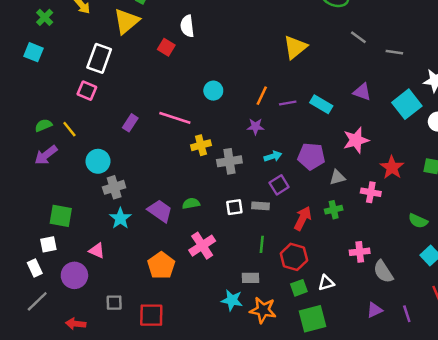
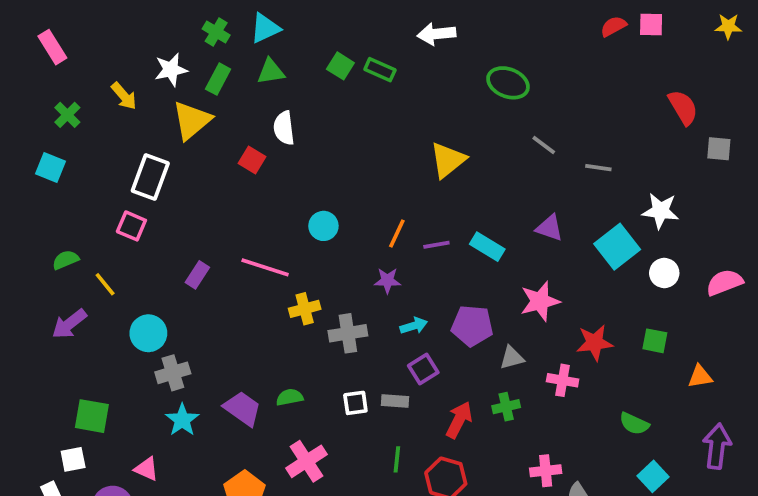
green semicircle: (43, 125) -> (66, 260), moved
red star: (392, 167) -> (595, 343), turned 30

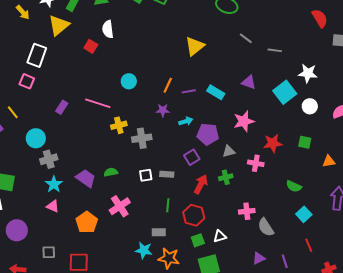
cyan arrow: (414, 326) -> (186, 121), moved
purple square: (423, 369) -> (192, 157), moved
pink triangle: (146, 469) -> (53, 206), moved

